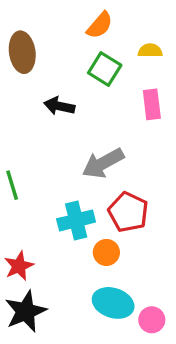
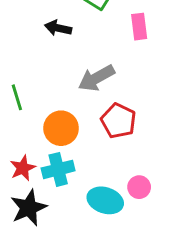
cyan cross: (76, 220) -> (58, 169), moved
orange circle: (106, 252) -> (61, 128), moved, size x1.5
pink circle: (152, 320) -> (139, 187), moved

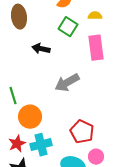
pink rectangle: (139, 27) -> (96, 48), size x1.4
red pentagon: (118, 121) -> (82, 132), moved
orange circle: (61, 128) -> (30, 117), moved

